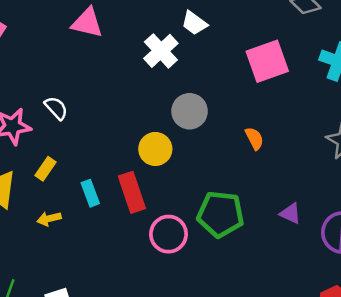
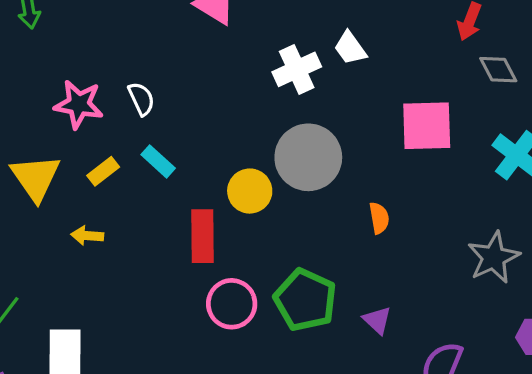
gray circle: (190, 111) -> (308, 157), size x1.4
cyan rectangle: (90, 193) -> (158, 161), moved, turned -45
purple triangle: (290, 213) -> (377, 320), moved

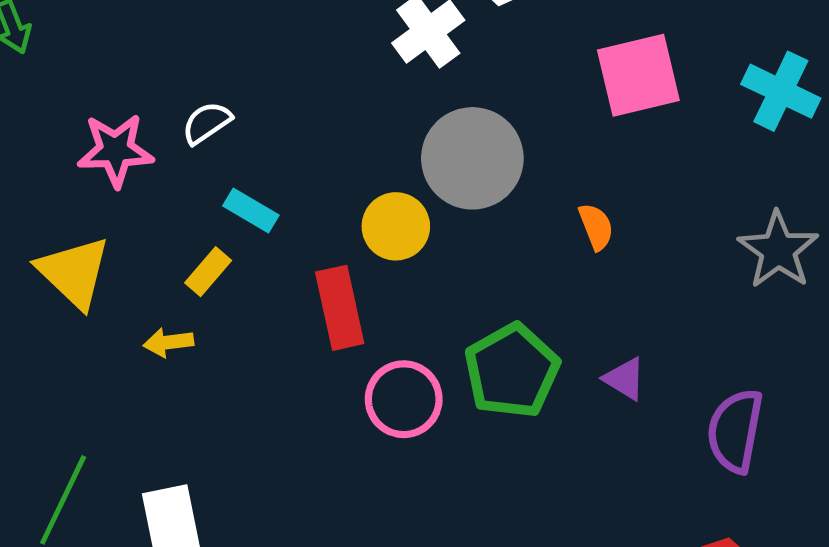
white semicircle: (141, 99) -> (207, 123), turned -88
yellow rectangle: (103, 171) -> (208, 272), moved
green pentagon: (305, 300) -> (512, 371), turned 30

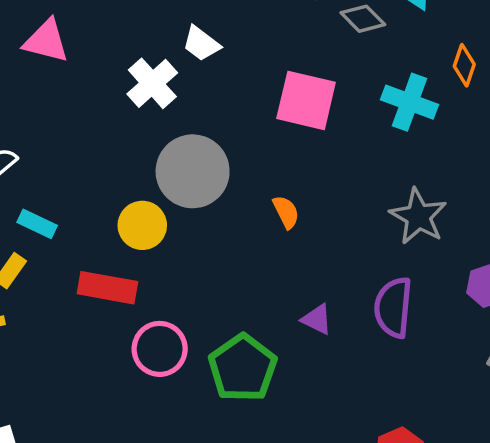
pink square: (638, 75) -> (306, 100), turned 32
red rectangle: (340, 308) -> (107, 288), turned -62
green pentagon: (512, 371) -> (243, 368), moved
purple semicircle: (735, 431) -> (393, 307), moved

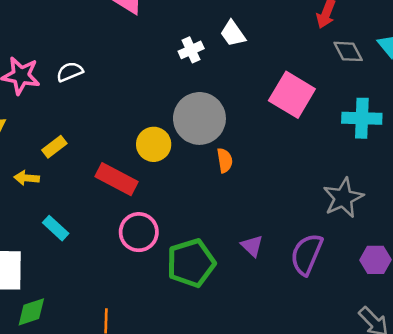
white cross: (152, 83) -> (191, 50), size x0.7
cyan cross: (410, 102) -> (362, 118), turned -36
orange semicircle: (286, 212) -> (225, 160), moved
cyan rectangle: (37, 224) -> (56, 228), moved

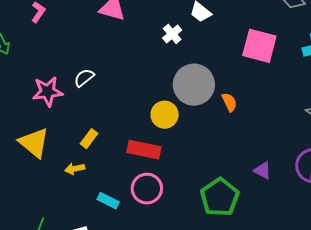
orange semicircle: (225, 160) -> (229, 102), moved
pink circle: (139, 232) -> (147, 189), moved

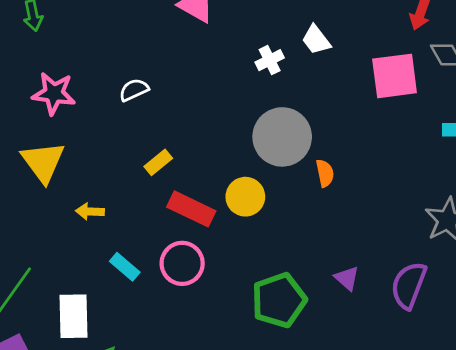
pink square: (259, 46) -> (395, 76), moved, turned -36
pink star: (48, 92) -> (54, 93), moved
yellow circle: (165, 115) -> (245, 197), moved
yellow rectangle: (89, 139) -> (158, 162), moved

